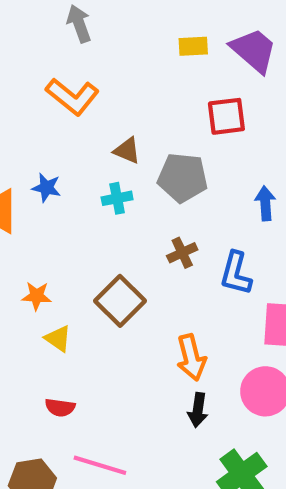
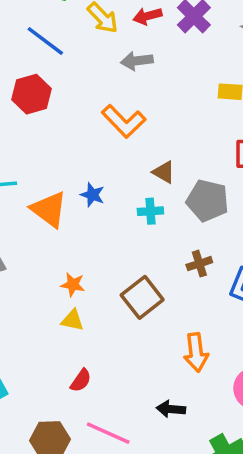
gray arrow: (79, 24) -> (137, 61), turned -84
yellow triangle: (58, 338) -> (72, 320), moved, turned -30
red semicircle: (60, 407) -> (81, 381), turned -70
black arrow: (198, 410) -> (171, 409), moved, turned 80

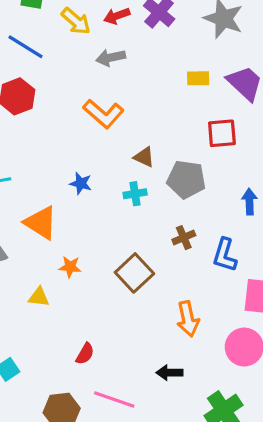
orange triangle: (49, 209) -> (41, 223), moved
yellow triangle: (72, 320) -> (39, 297), moved

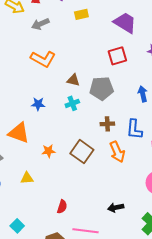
yellow rectangle: (198, 78) -> (81, 14), moved
brown cross: (184, 238) -> (107, 124), turned 32
orange star: (70, 267) -> (48, 151), moved
orange arrow: (188, 319) -> (117, 152), moved

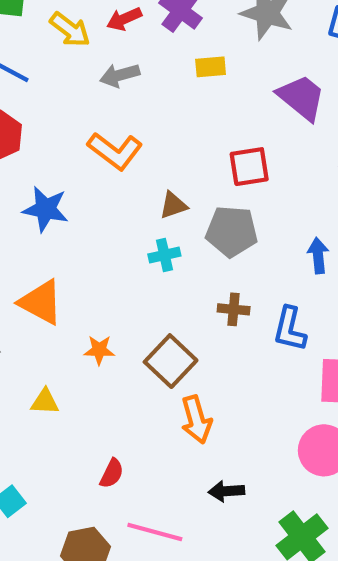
red square: (117, 56) -> (249, 167), moved
brown triangle: (73, 80) -> (173, 205), turned -40
blue star: (38, 104) -> (46, 209), moved, size x1.5
orange arrow: (117, 152) -> (196, 420), moved

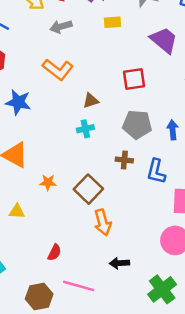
gray pentagon: (232, 231) -> (137, 125), moved

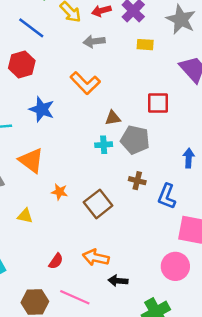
gray pentagon: (137, 125) -> (135, 140), moved
orange arrow: (103, 222) -> (96, 258), moved, turned 110

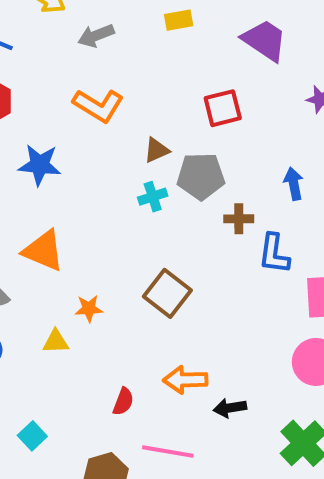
brown cross: (137, 181) -> (239, 219), moved
orange star: (59, 192) -> (89, 309), moved

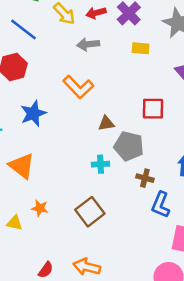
blue star: (40, 165) -> (33, 113), turned 30
cyan cross: (153, 197) -> (101, 164), moved

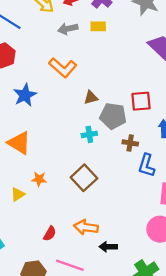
yellow rectangle: (141, 48) -> (98, 26), moved
red square: (153, 109) -> (141, 101), moved
yellow triangle: (15, 223) -> (18, 194), turned -40

